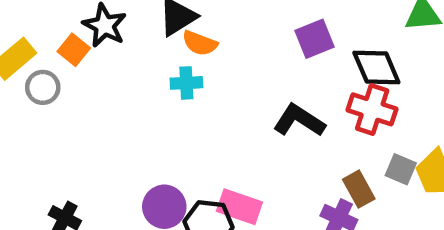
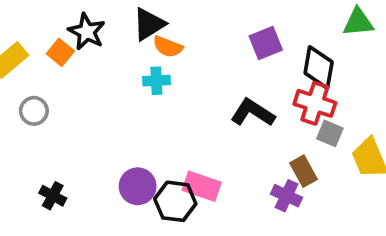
black diamond: (376, 67) -> (319, 67), turned 33
gray circle: (43, 87) -> (34, 111), moved
gray square: (401, 169) -> (330, 133), moved

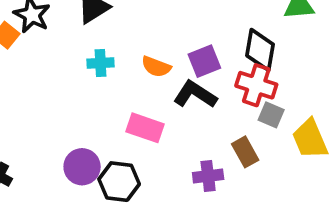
purple square: (266, 43) -> (204, 61), moved
orange semicircle: (168, 47) -> (156, 67), moved
pink rectangle: (202, 186) -> (145, 128), moved
purple cross: (287, 196) -> (208, 176), moved, turned -32

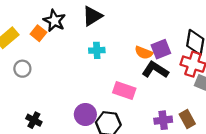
orange semicircle: (156, 67) -> (144, 53), moved
brown rectangle: (245, 152) -> (187, 119), moved

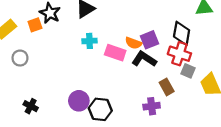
orange square: (38, 33) -> (35, 25), turned 32
pink rectangle: (124, 90) -> (115, 53), moved
brown rectangle: (187, 119) -> (167, 87), moved

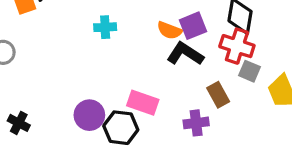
pink rectangle: (115, 53) -> (143, 103), moved

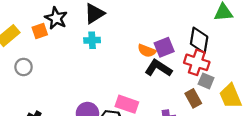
cyan cross: (105, 27) -> (92, 40), moved
brown rectangle: (218, 95) -> (193, 98), moved

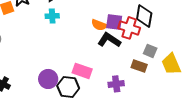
purple square: (164, 47) -> (114, 22), turned 30
red cross: (197, 62) -> (129, 28), moved
brown rectangle: (193, 98) -> (139, 66), turned -42

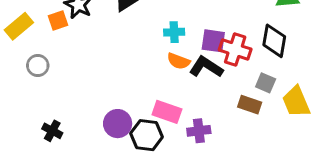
cyan cross: (52, 16) -> (174, 32), moved
black diamond: (144, 16) -> (274, 41), moved
orange semicircle: (99, 25) -> (179, 61), moved
purple cross: (116, 84) -> (199, 131), moved

